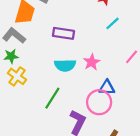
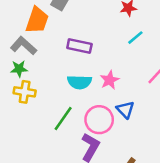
yellow cross: (17, 76) -> (25, 92), turned -30
blue triangle: (107, 88) -> (125, 110), turned 42
pink circle: (99, 102) -> (99, 120), moved

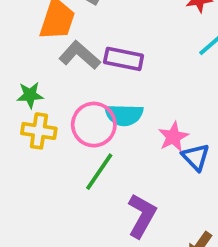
gray L-shape: (24, 46) -> (80, 55), moved
pink star: (110, 80) -> (173, 137), moved
pink circle: (99, 120) -> (94, 125), moved

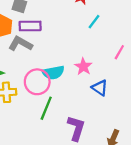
purple rectangle: (124, 59) -> (30, 26), moved
pink star: (173, 137) -> (83, 67), moved

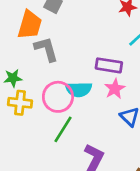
purple rectangle: (30, 26) -> (109, 65), moved
gray L-shape: (20, 44) -> (46, 49), turned 35

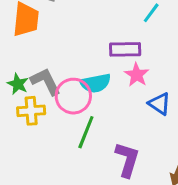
gray L-shape: (46, 49) -> (46, 81), moved
green star: (13, 78) -> (18, 84), turned -30

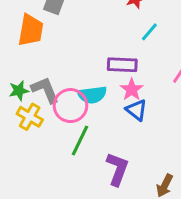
green star: (18, 84) -> (19, 91), turned 30
blue triangle: (160, 104) -> (137, 110), moved
yellow cross: (31, 111) -> (30, 117), turned 30

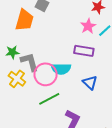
pink star: (132, 90) -> (88, 26), moved
green star: (19, 91) -> (12, 52), moved
green line: (80, 141) -> (49, 99), turned 30

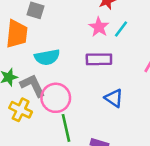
cyan semicircle: (61, 69) -> (47, 57), moved
green line: (49, 99) -> (66, 128), turned -65

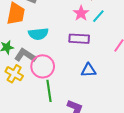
gray L-shape: (33, 86) -> (25, 55), turned -35
blue triangle: (114, 98) -> (89, 70), turned -42

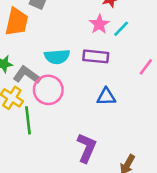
cyan semicircle: (38, 34) -> (57, 57), moved
green line: (49, 91) -> (28, 120), moved

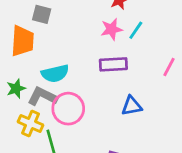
pink star: (99, 24) -> (112, 29), turned 30
cyan semicircle: (57, 57) -> (55, 73), moved

